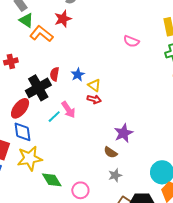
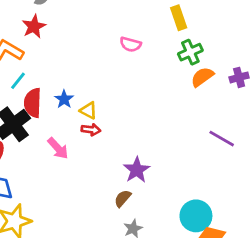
red semicircle: (55, 74) -> (33, 103), size x1.5
cyan line: (54, 117) -> (18, 81), moved
brown semicircle: (110, 152) -> (123, 198), turned 104

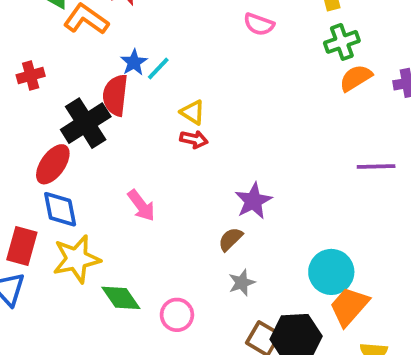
cyan line: (18, 81) -> (158, 69), moved
blue star: (64, 99) -> (134, 62), moved
purple line: (222, 139) -> (376, 167), turned -36
pink arrow: (58, 148) -> (141, 206), moved

